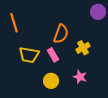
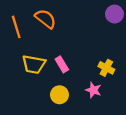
orange semicircle: (61, 34) -> (45, 19), moved, turned -72
yellow cross: (83, 48) -> (106, 68), moved, turned -32

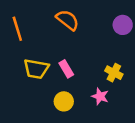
purple circle: (114, 14) -> (123, 25), moved
orange semicircle: (45, 19) -> (68, 20), moved

